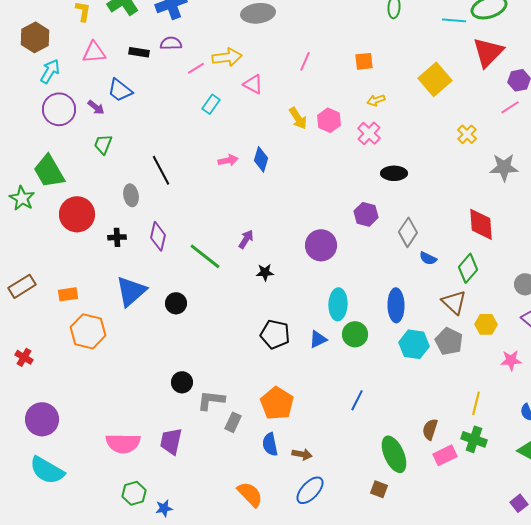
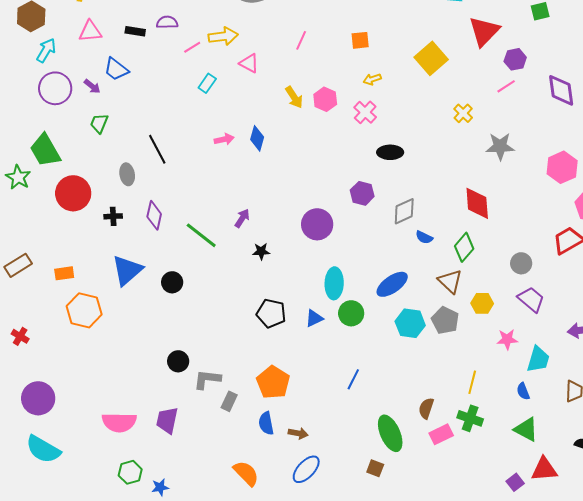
gray diamond: (408, 232) -> (404, 211), turned 32
blue ellipse: (396, 305) -> (392, 284), turned 56

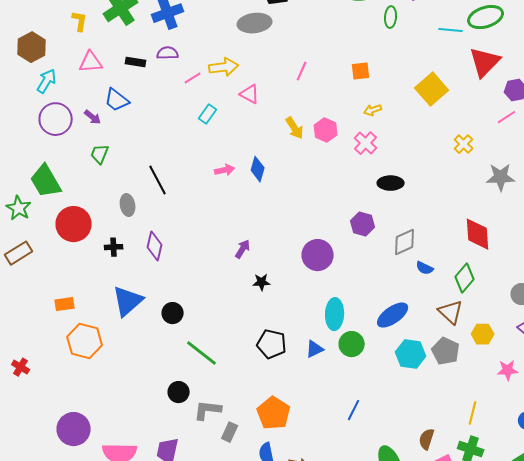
green line: (201, 235) -> (202, 353), moved
brown rectangle: (18, 265) -> (19, 253), moved
purple circle: (38, 398) -> (74, 429), moved

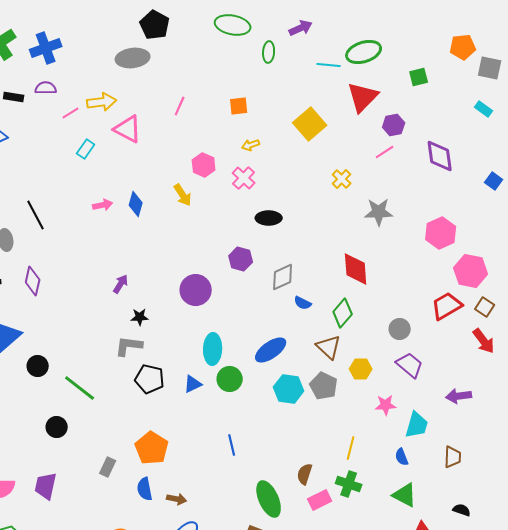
pink triangle: (250, 94) -> (128, 129), size x1.4
yellow arrow: (295, 128) -> (183, 195), moved
black circle: (173, 313) -> (38, 366), moved
gray L-shape: (208, 410) -> (129, 346), moved
blue line: (354, 410) -> (232, 445), turned -40

